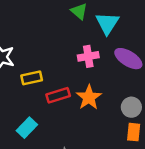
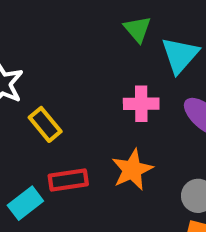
yellow rectangle: (32, 78) -> (45, 124), turned 54
red rectangle: (58, 95) -> (68, 180), moved

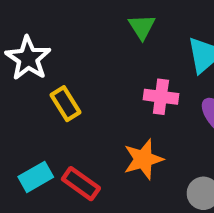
green triangle: (137, 29) -> (142, 27), moved
red rectangle: (68, 180) -> (81, 184), moved, turned 36

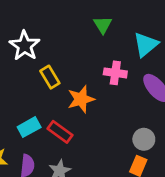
orange star: (143, 159) -> (81, 99), moved

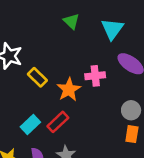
pink cross: (115, 73) -> (95, 76), moved
red rectangle: (60, 132) -> (58, 122), turned -65

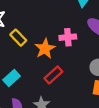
red rectangle: (58, 122) -> (53, 75), moved

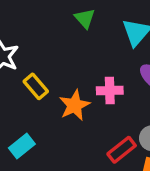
red rectangle: (53, 75) -> (122, 150), moved

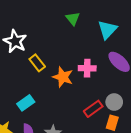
orange star: (74, 105) -> (63, 77), turned -30

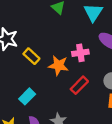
red rectangle: (93, 109) -> (79, 85), moved

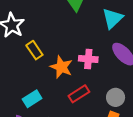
cyan rectangle: (27, 96) -> (32, 99), moved

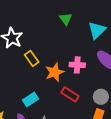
orange star: (61, 67) -> (55, 72), turned 30
red rectangle: (79, 94) -> (70, 94), turned 66

